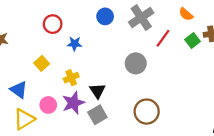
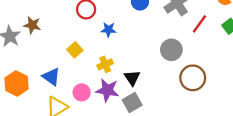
purple star: (73, 103) -> (107, 90), turned 30
brown circle: (147, 112) -> (193, 78), moved

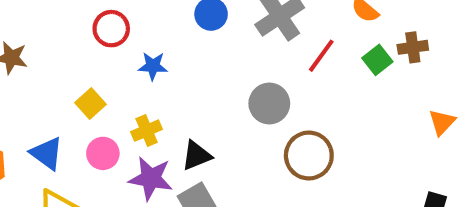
black triangle: (132, 78) -> (196, 156), turned 42
pink circle: (82, 92) -> (103, 153), moved

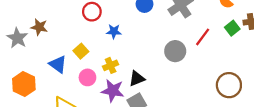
red line: (321, 56) -> (203, 37), moved
blue triangle: (47, 153) -> (58, 64), moved
brown circle: (309, 156) -> (229, 85), moved

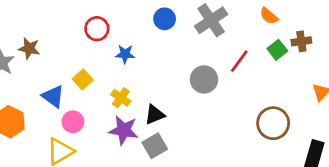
yellow cross: (111, 65) -> (121, 98), turned -32
pink circle: (87, 77) -> (73, 122), moved

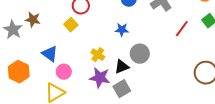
blue star: (125, 54) -> (122, 30), moved
yellow square: (83, 79) -> (71, 25), moved
gray circle: (204, 79) -> (140, 54), moved

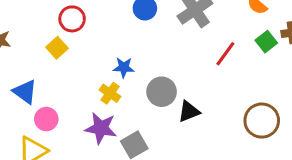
blue star: (122, 30) -> (124, 67), moved
yellow cross: (98, 55) -> (110, 93), moved
black triangle: (122, 67) -> (189, 111), moved

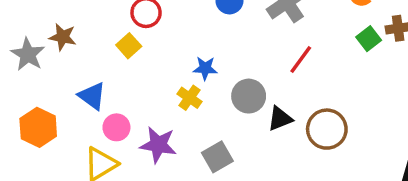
red line: (225, 54) -> (301, 60), moved
brown circle: (262, 121) -> (327, 129), moved
purple star: (101, 128) -> (158, 145), moved

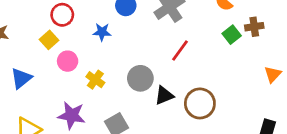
blue star: (205, 68) -> (102, 32), moved
blue triangle: (92, 96) -> (21, 78), turned 45
pink circle: (116, 127) -> (68, 61), moved

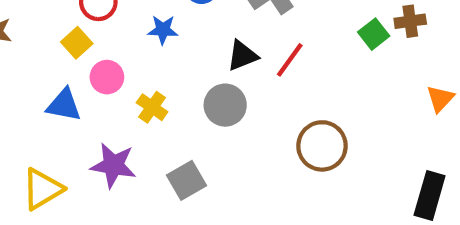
blue triangle: (21, 78) -> (64, 105), moved, turned 50
black triangle: (164, 96) -> (242, 56), moved

